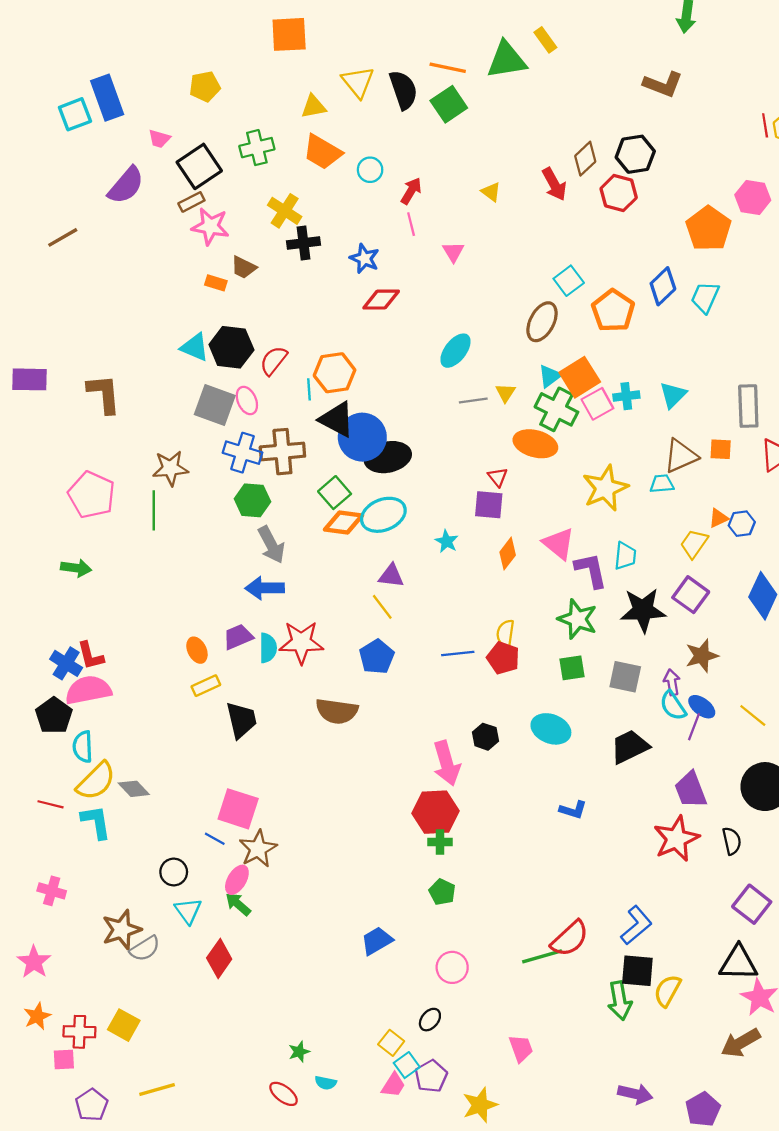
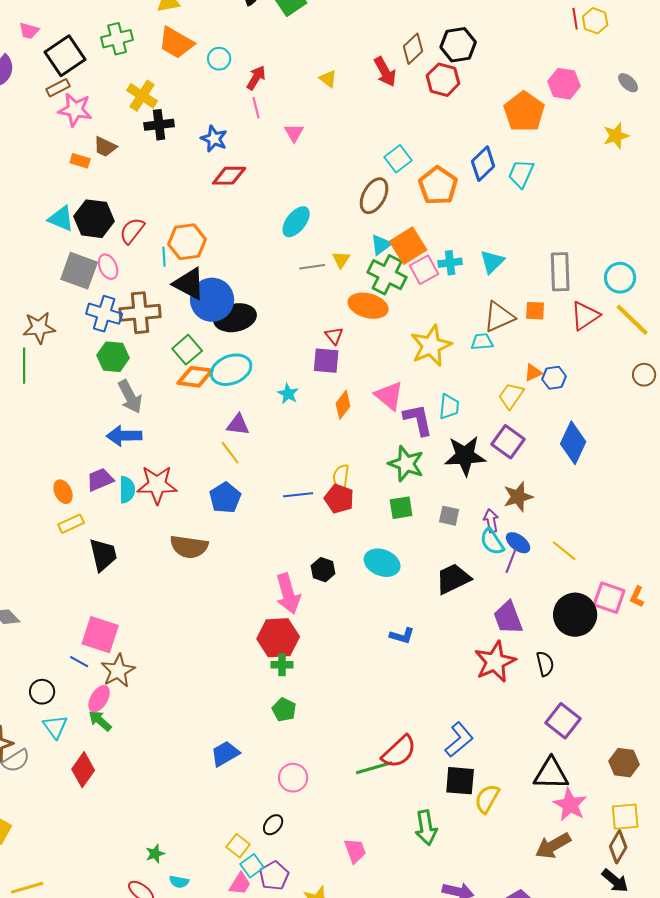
gray square: (625, 677) -> (449, 516), size x0.7
green arrow: (620, 1001) -> (426, 828), moved

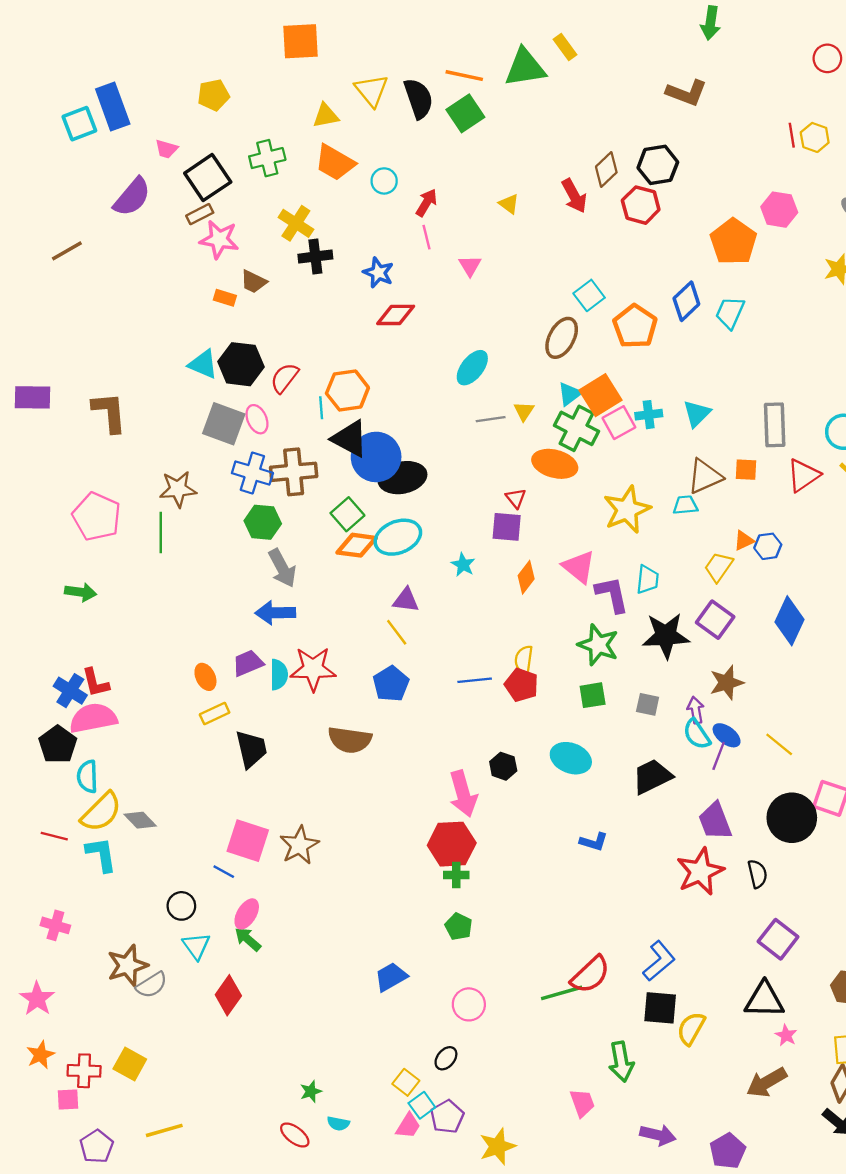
brown star: (118, 671) -> (299, 845), moved
pink star: (570, 805) -> (786, 1035), size x0.6
pink trapezoid: (355, 851) -> (582, 1103), moved

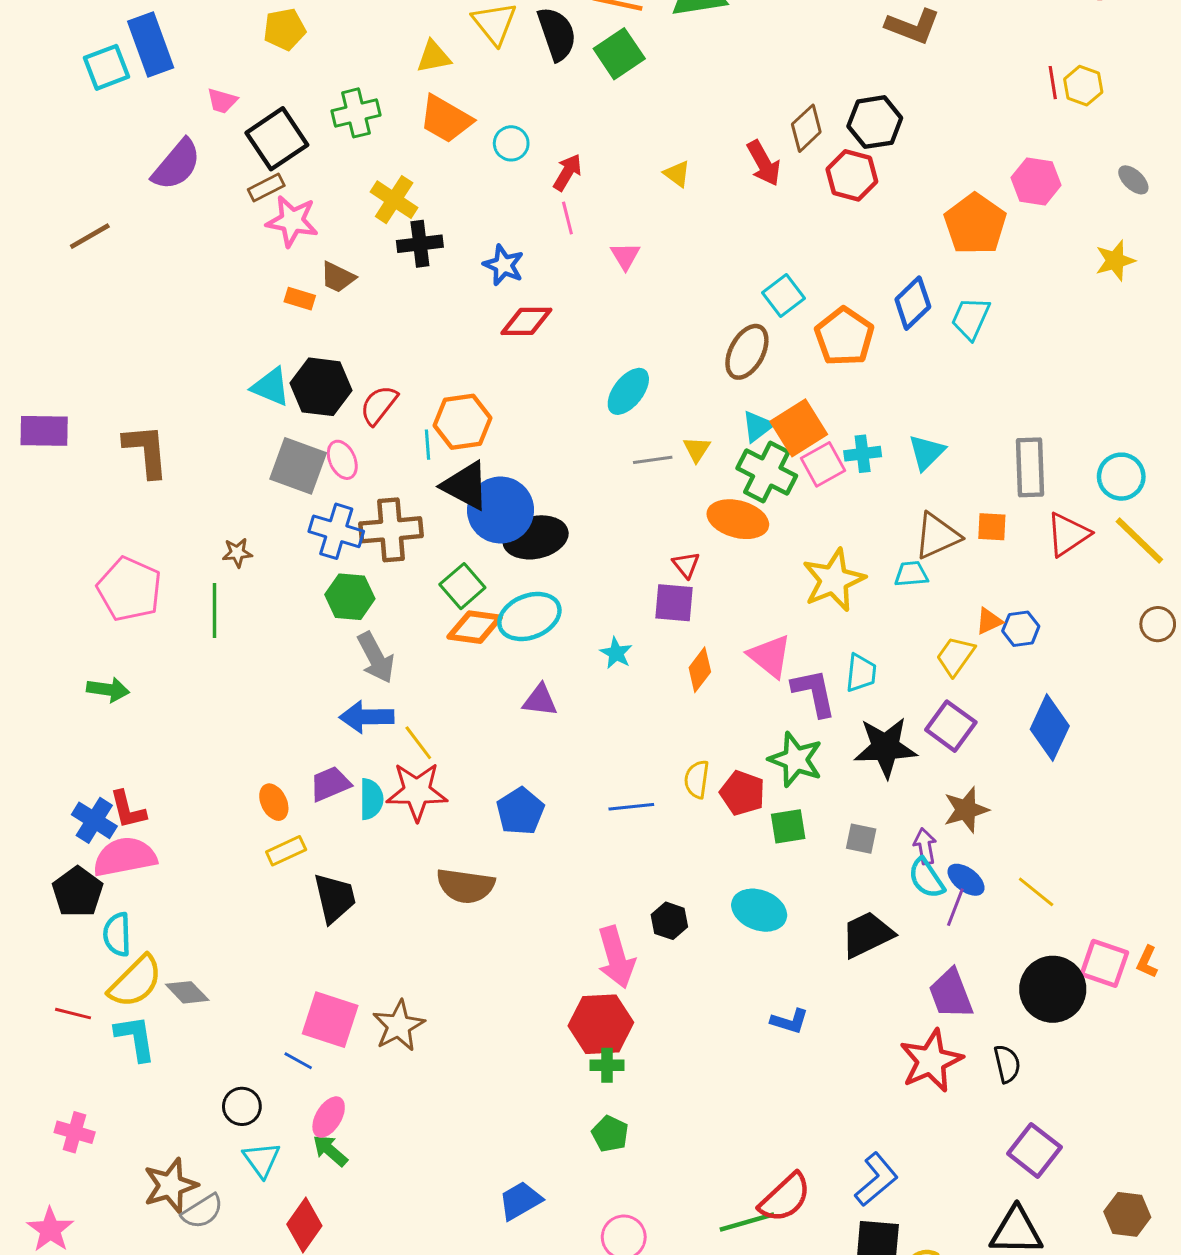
brown star: (178, 489) -> (237, 553), size x0.6
yellow line: (397, 632) -> (418, 743), moved
red pentagon: (522, 685) -> (742, 793), moved

